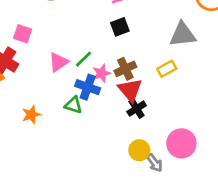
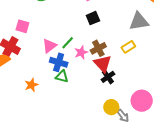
blue cross: (88, 87) -> (59, 62), moved

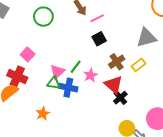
pink square: (22, 26) -> (28, 54), turned 32
brown cross: (98, 48) -> (117, 62), moved
green triangle: (62, 76) -> (54, 83), moved

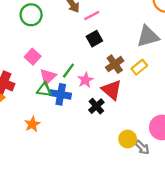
pink square: (28, 54) -> (33, 57), moved
black cross: (120, 98) -> (96, 106), moved

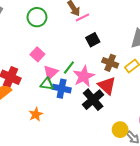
pink line: (92, 16) -> (82, 17), moved
brown cross: (115, 64) -> (110, 63), turned -35
pink star: (85, 80) -> (84, 76), size x1.5
black cross: (96, 106) -> (93, 100), size x1.5

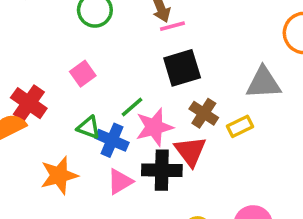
black square: (93, 40) -> (182, 68), size x1.5
pink triangle: (51, 72) -> (120, 182), moved
black cross: (93, 100) -> (162, 170), turned 30
orange star: (36, 114) -> (59, 175), size x1.5

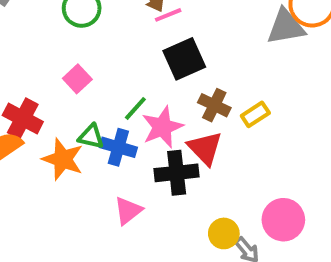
gray triangle: (263, 83) -> (286, 27), moved
orange star: (59, 175) -> (63, 159), moved, turned -30
pink triangle: (120, 182) -> (128, 211), moved

